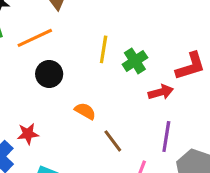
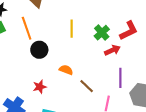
orange line: (35, 38) -> (27, 28), turned -75
green cross: (135, 61) -> (102, 33), moved
red star: (28, 134) -> (40, 87), moved

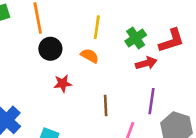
orange semicircle: (66, 70) -> (90, 56), moved
brown line: (87, 86) -> (106, 106), turned 35
red star: (40, 87) -> (63, 83), moved

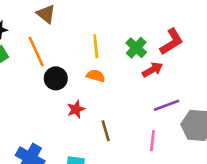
purple line: (151, 101) -> (167, 105), turned 75
brown line: (106, 106) -> (106, 131), moved

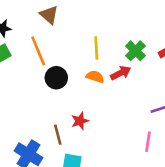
red arrow: (152, 70) -> (121, 73), moved
red star: (76, 109) -> (80, 121), moved
brown line: (106, 131) -> (58, 135), moved

